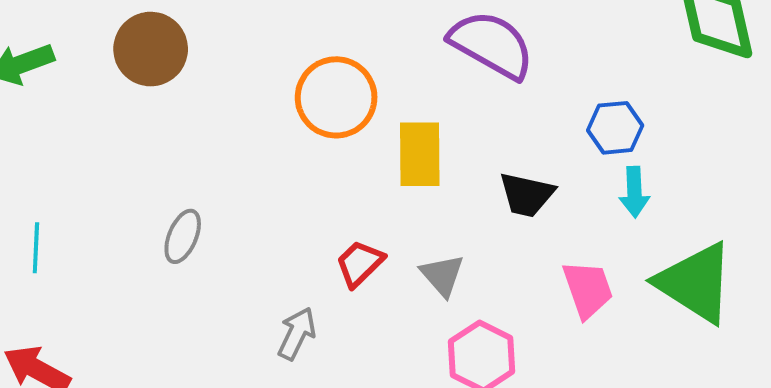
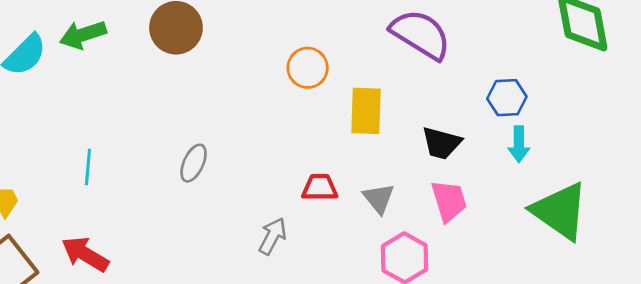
orange circle: (336, 97) -> (308, 68), size x0.7
red trapezoid: (360, 263) -> (320, 188), turned 42
pink trapezoid: (588, 289) -> (449, 201), moved

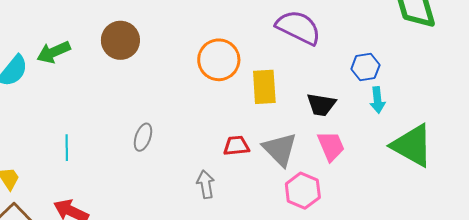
orange circle: (308, 68) -> (219, 60), size x1.4
gray triangle: (379, 198) -> (280, 149), size x1.5
gray arrow: (273, 236) -> (206, 184), turned -32

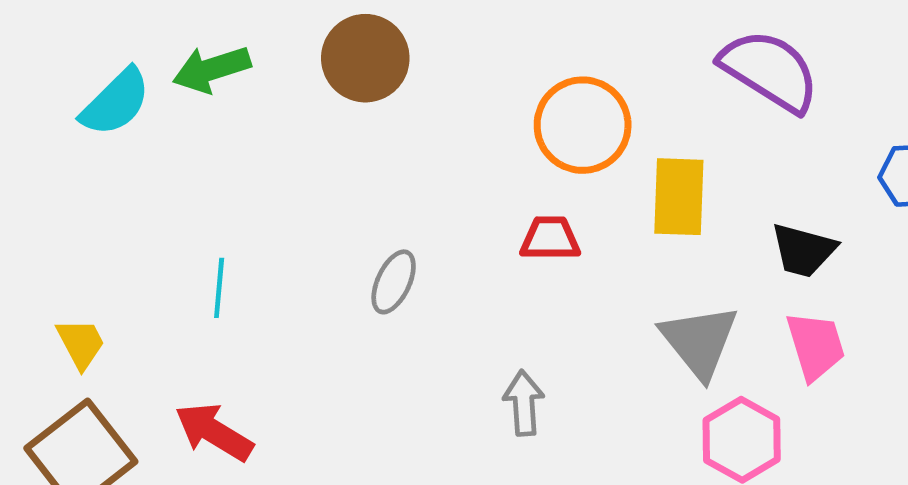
red trapezoid: (236, 146) -> (550, 238), moved

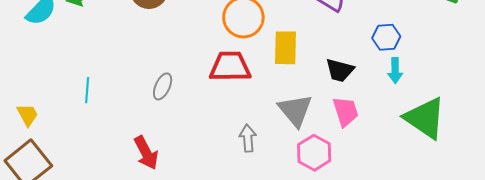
red trapezoid: (550, 238) -> (230, 67), size x1.6
gray arrow: (524, 403) -> (248, 138), moved
red arrow: (214, 432) -> (146, 153), moved, turned -148

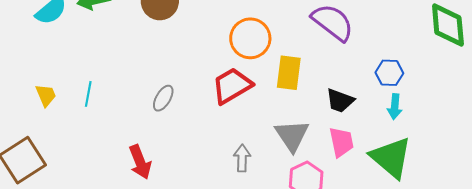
red trapezoid: (230, 67) -> (232, 86), turned -36
yellow trapezoid: (28, 115) -> (46, 95), moved
green triangle: (425, 118) -> (391, 158), moved

